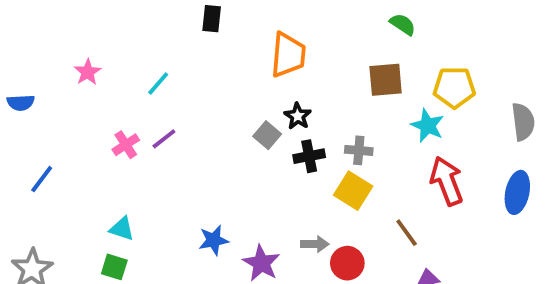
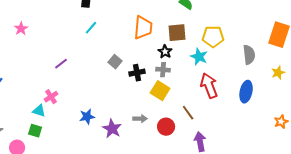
orange trapezoid: (288, 55) -> (143, 28), moved
cyan line: (158, 84) -> (91, 28), moved
black star: (298, 116) -> (165, 52), moved
pink cross: (126, 145) -> (51, 97), moved
red circle: (347, 263) -> (166, 127), moved

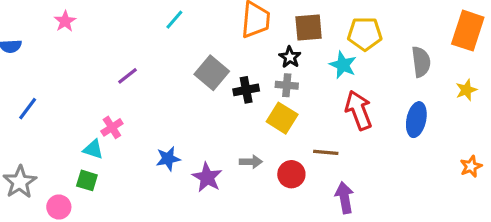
gray square: (115, 62) -> (212, 73), size x1.5
brown line: (188, 113) -> (326, 152), turned -49

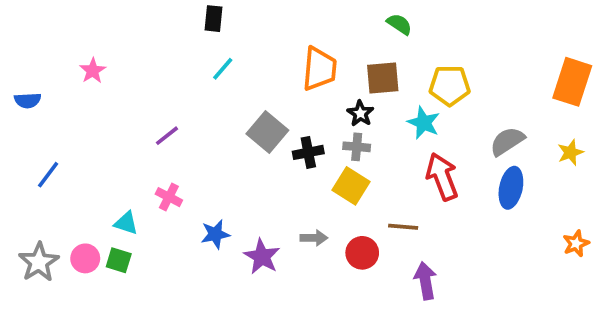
gray semicircle: (421, 62) -> (507, 141), moved, turned -116
pink cross: (112, 127) -> (169, 197), moved, turned -30
pink circle: (59, 207) -> (85, 258), moved

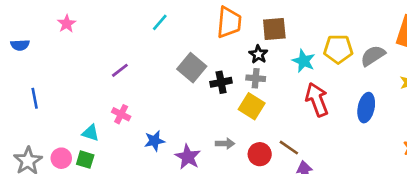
yellow pentagon: (450, 86) -> (338, 49), moved
gray semicircle: (507, 141) -> (373, 56), moved
blue line: (48, 175) -> (35, 98), turned -48
brown line: (403, 227) -> (289, 148), moved, turned 30

